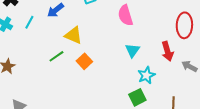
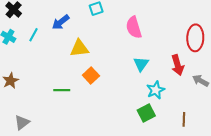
yellow triangle: (73, 35) -> (79, 48), turned -30
green line: (56, 56) -> (62, 90), moved, turned 35

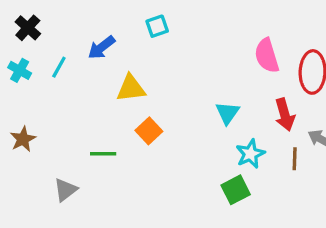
pink semicircle: (134, 27) -> (267, 56), moved
brown line: (184, 119) -> (295, 159), moved
gray triangle: (22, 122) -> (65, 190), moved

